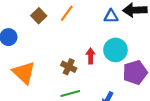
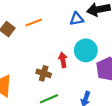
orange line: (67, 13) -> (34, 22), turned 42

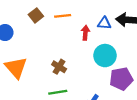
red arrow: (63, 60) -> (85, 33), moved

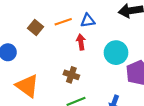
blue triangle: (104, 23) -> (88, 21), moved
red arrow: (85, 33) -> (81, 42), moved

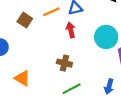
orange triangle: (27, 86) -> (22, 78), size x0.7

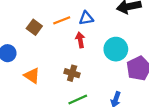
orange triangle: (22, 78) -> (32, 76), moved

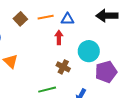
brown cross: (72, 73) -> (63, 67), moved

